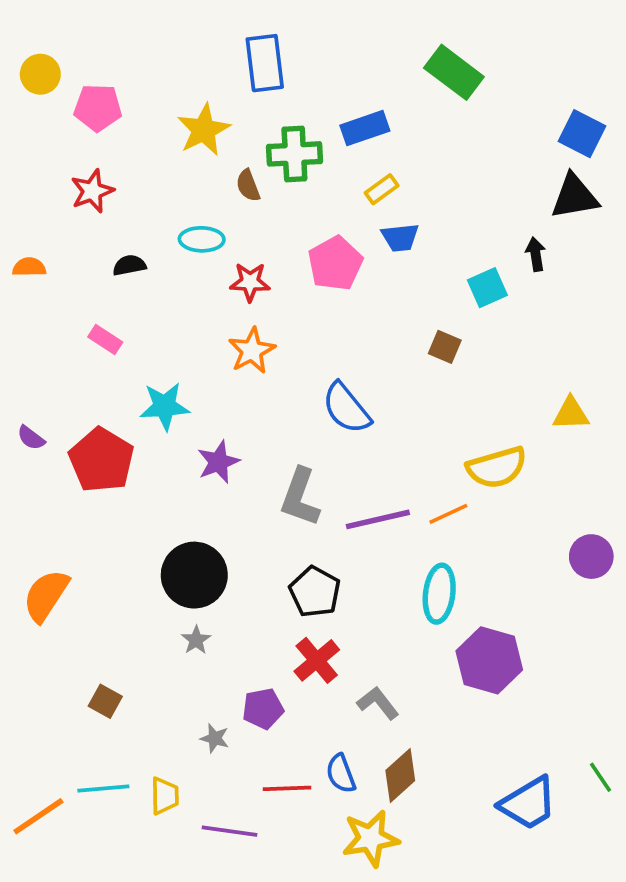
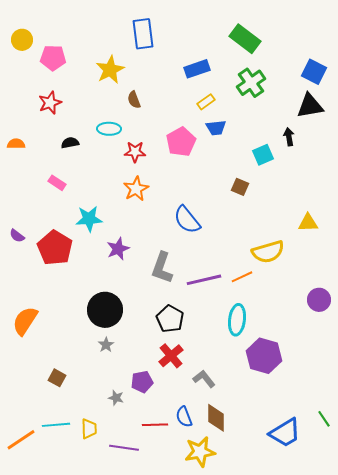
green cross: (294, 154) -> (251, 83), moved, turned -32
brown diamond: (400, 775) -> (216, 418), turned -48

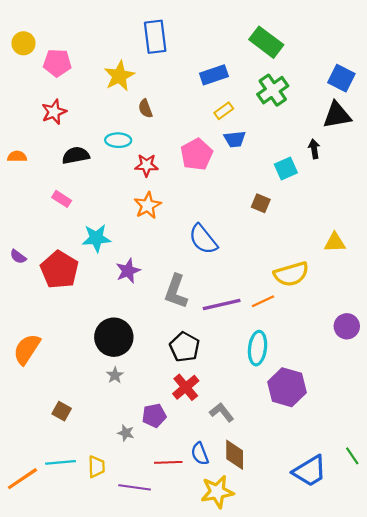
black semicircle: (70, 143) -> (76, 155), size x1.4

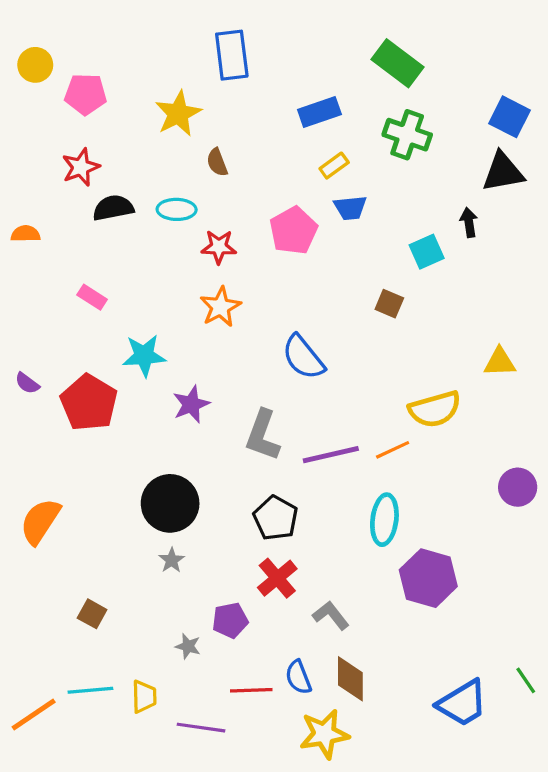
green cross: (273, 90) -> (407, 135), turned -36
black semicircle: (76, 155) -> (113, 208), moved

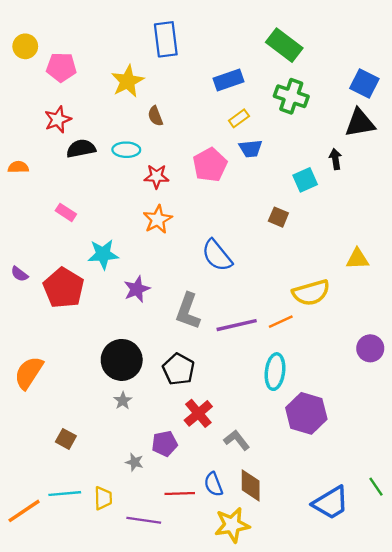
black pentagon: (276, 518) -> (179, 369), moved

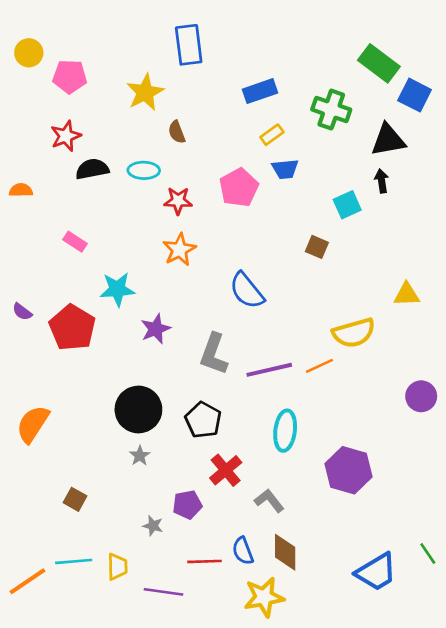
green rectangle: (284, 45) -> (379, 63), moved
black triangle: (360, 123) -> (388, 140), moved
cyan ellipse: (275, 372) -> (285, 431), moved

